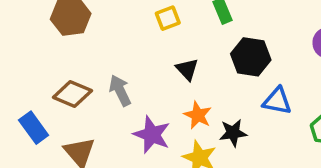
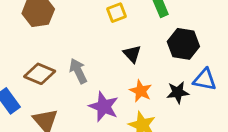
black star: (233, 133) -> (178, 92), moved

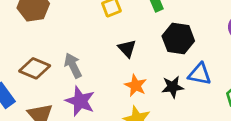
purple star: (104, 107) -> (80, 101), moved

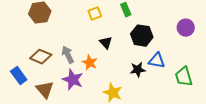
orange star: (136, 85) -> (90, 63), moved

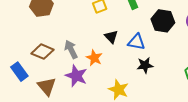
black hexagon: (142, 36) -> (163, 21), moved
blue triangle: (157, 61) -> (136, 42), moved

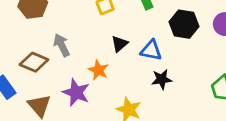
black triangle: (111, 37) -> (120, 44), turned 32
gray arrow: (71, 49) -> (62, 45), moved

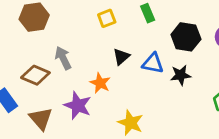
black star: (162, 79) -> (181, 75), moved

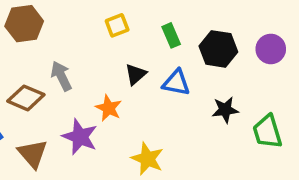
green rectangle: (148, 13) -> (171, 35), moved
black star: (181, 75) -> (225, 110), moved

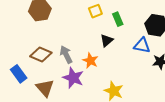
green rectangle: (171, 35) -> (118, 19), moved
gray arrow: (61, 76) -> (66, 55), moved
blue triangle: (176, 83) -> (142, 45), moved

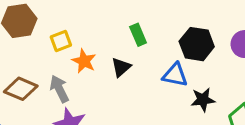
yellow square: (95, 11) -> (61, 41), moved
orange star: (90, 61) -> (84, 61), moved

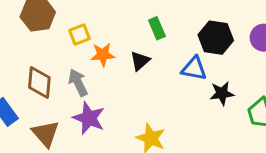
orange star: (84, 61) -> (103, 55), turned -30
brown diamond: (21, 89) -> (39, 83), turned 72

